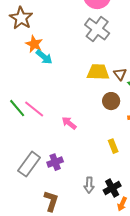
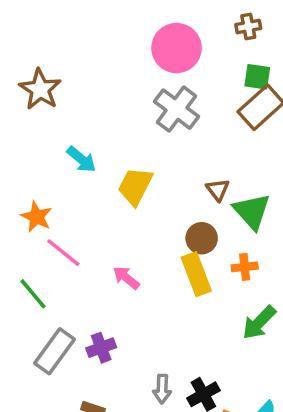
orange star: (34, 44) -> (37, 217), moved
yellow trapezoid: (98, 72) -> (135, 186), moved, turned -65
green line: (17, 108) -> (33, 294), moved
yellow rectangle: (113, 146) -> (196, 274), moved, size x1.6

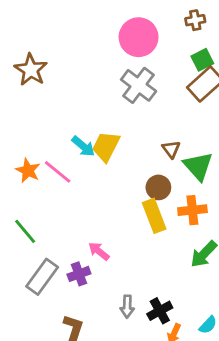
green square: (257, 77) -> (202, 60), turned -35
cyan arrow: (81, 159) -> (83, 146), moved
pink line: (63, 253) -> (58, 172), moved
orange cross: (245, 267) -> (192, 210), size x1.4
pink arrow: (126, 278) -> (99, 251), moved

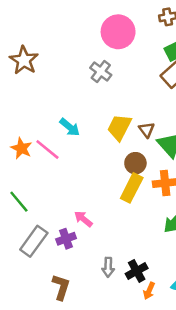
gray cross: (139, 85) -> (101, 71), moved, size x0.7
yellow trapezoid: (106, 146) -> (119, 127), moved
yellow rectangle: (154, 216) -> (132, 188), turned 48

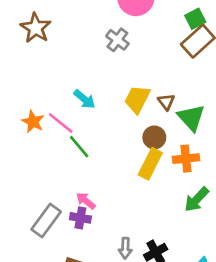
green line: (19, 202) -> (79, 147), moved
pink arrow: (83, 219) -> (86, 201), moved
purple cross: (66, 239) -> (80, 218), turned 30

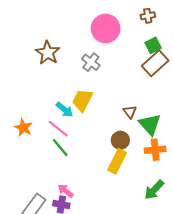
brown star: (36, 28) -> (48, 53), moved
yellow trapezoid: (137, 99) -> (82, 100), moved
pink line: (61, 123) -> (58, 129), moved
orange cross: (186, 159) -> (155, 150), moved

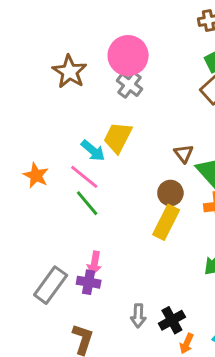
pink circle: (106, 28) -> (128, 56), moved
pink arrow: (66, 191) -> (94, 263), turned -119

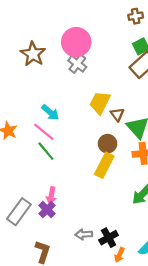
yellow trapezoid: (118, 137) -> (100, 103), moved
purple cross: (89, 282) -> (47, 210), turned 35
gray arrow: (138, 316) -> (84, 234), turned 84

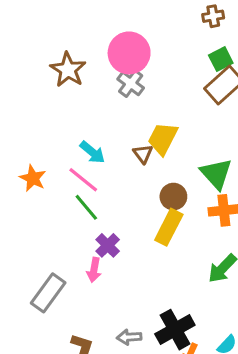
brown triangle: (117, 114) -> (143, 154), moved
purple cross: (47, 210) -> (108, 245), moved
gray arrow: (84, 234) -> (129, 337), moved
black cross: (109, 238) -> (175, 330), size x1.4

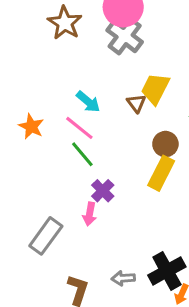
gray cross: (131, 83) -> (125, 36), size x1.4

